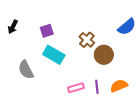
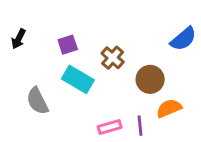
brown cross: (87, 40) -> (113, 58), moved
orange semicircle: (119, 86) -> (169, 108), moved

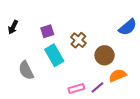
cyan rectangle: (78, 79) -> (54, 55), turned 30
purple line: (140, 126) -> (97, 87), turned 56

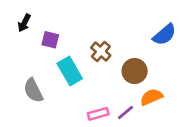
black arrow: (13, 27) -> (24, 23), moved
purple square: (47, 31) -> (50, 40), moved, turned 32

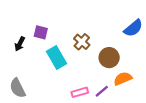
black arrow: (24, 23) -> (20, 44), moved
gray semicircle: (33, 90) -> (18, 88), moved

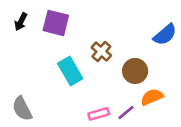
purple square: (41, 32) -> (56, 23), moved, size x1.5
black arrow: (20, 44) -> (21, 22), moved

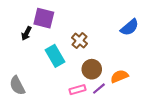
black arrow: (21, 22) -> (26, 33), moved
brown circle: (135, 71) -> (92, 69), moved

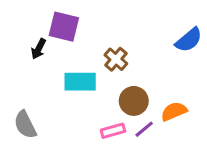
cyan rectangle: (55, 56) -> (80, 82), turned -60

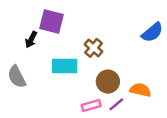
orange semicircle: (174, 111) -> (140, 90), turned 35
gray semicircle: (25, 125) -> (17, 77), moved

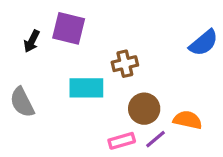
black arrow: (31, 40) -> (32, 41), moved
brown cross: (93, 48) -> (125, 64), turned 36

